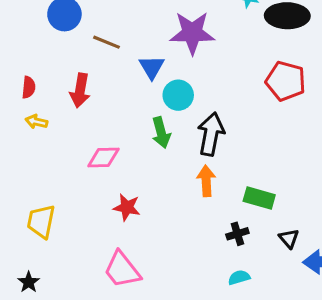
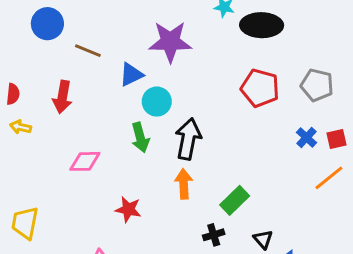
blue triangle: (152, 67) -> (131, 75), turned 35
green rectangle: (259, 198) -> (235, 200), turned -60
red star: (127, 207) -> (128, 209), moved

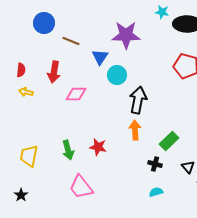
blue triangle: (131, 75) -> (100, 57), turned -30
green arrow: (140, 137) -> (68, 150), moved
pink diamond: (85, 161) -> (76, 94), moved
black cross: (214, 235) -> (155, 164), turned 32

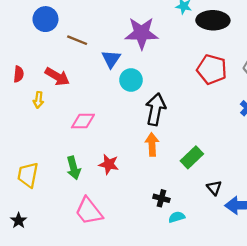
red arrow: (54, 72) -> (57, 76), turned -70
yellow arrow: (26, 92) -> (38, 100), moved, turned -96
pink diamond: (76, 94) -> (83, 121), moved
black cross: (155, 164) -> (161, 198), moved

